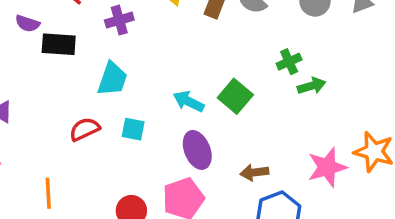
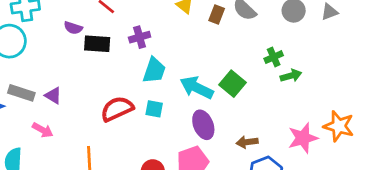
purple cross: (119, 20) -> (140, 37), moved
cyan trapezoid: (112, 79) -> (154, 70), moved
cyan arrow: (189, 101) -> (197, 88), size x1.4
red semicircle: (85, 129) -> (117, 109), size x1.4

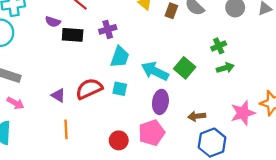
green arrow: (291, 76) -> (225, 68), moved
purple triangle: (53, 96) -> (58, 95), moved
purple ellipse: (203, 125) -> (160, 102), turned 30
pink arrow: (43, 130) -> (15, 103), moved

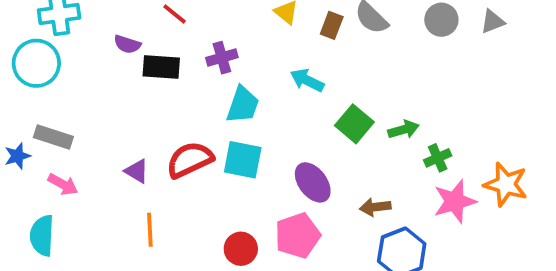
green cross: (219, 46) -> (438, 158), moved
green arrow: (225, 68) -> (404, 129), moved
cyan arrow: (155, 71) -> (307, 80), moved, size x0.7
cyan square: (120, 89) -> (243, 160), size x1.5
purple ellipse: (160, 102) -> (313, 182), turned -45

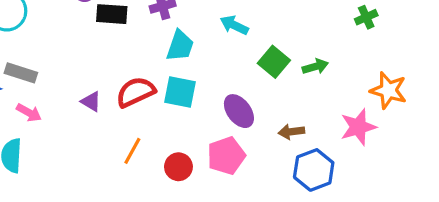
green cross: (438, 158) -> (366, 17), moved
orange star: (506, 184) -> (388, 90), moved
orange line: (150, 230) -> (132, 151), moved, turned 32

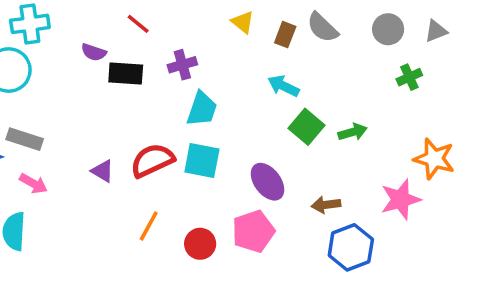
cyan arrow: (234, 25) -> (283, 86), moved

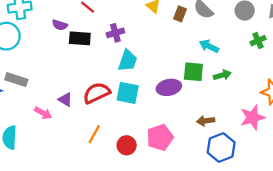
cyan arrow: (283, 86) -> (209, 46), moved
green square: (307, 127) -> (193, 72), turned -35
purple ellipse: (267, 182) -> (169, 87), moved, turned -65
pink arrow: (33, 183) -> (43, 113), moved

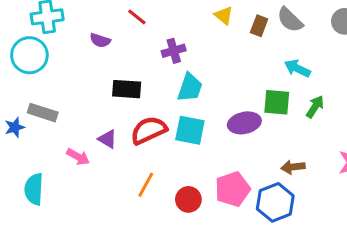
black rectangle: (80, 38) -> (127, 89), moved
green arrow: (222, 75) -> (315, 107), turned -42
blue hexagon: (221, 147) -> (275, 202), moved

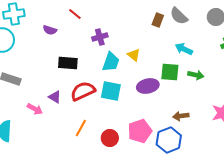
yellow triangle: (224, 15) -> (134, 55), moved
green arrow: (315, 107) -> (196, 75), turned 70

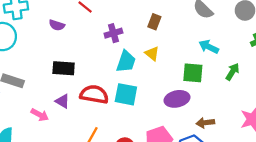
brown rectangle: (158, 20) -> (154, 22), moved
black rectangle: (68, 63) -> (64, 68), moved
green arrow: (196, 75) -> (233, 72), moved, turned -70
purple ellipse: (148, 86) -> (177, 99), moved
red semicircle: (83, 91) -> (94, 94), turned 35

